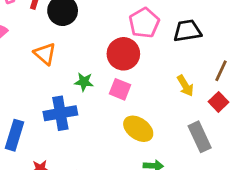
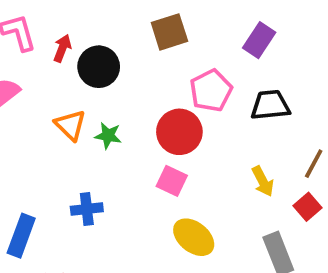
green star: (84, 82) -> (108, 136), moved
blue cross: (60, 113) -> (87, 209), size x0.7

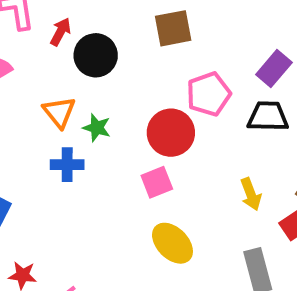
purple rectangle: (259, 40) -> (274, 68), moved
pink square: (172, 181) -> (157, 182), turned 36
blue cross: (87, 209) -> (67, 165), moved

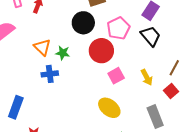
black circle: (96, 55) -> (83, 23), moved
black trapezoid: (268, 116) -> (151, 36), turned 55
pink square: (157, 182) -> (116, 76), moved

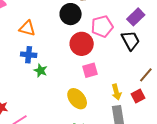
orange triangle: (42, 47) -> (27, 28), turned -42
green star: (63, 53) -> (41, 71), moved
yellow arrow: (147, 77) -> (116, 92), moved

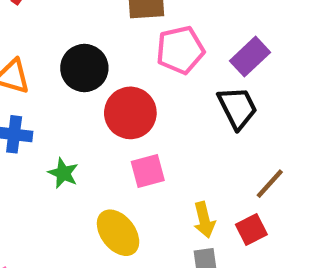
black circle: (71, 14) -> (84, 68), moved
pink pentagon: (102, 26) -> (180, 50), moved
green star: (41, 71) -> (63, 173), moved

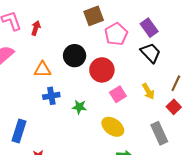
purple rectangle: (250, 57) -> (149, 28), turned -66
yellow arrow: (204, 220) -> (148, 91), moved

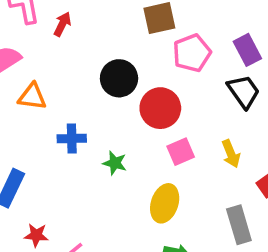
orange triangle: (43, 70) -> (32, 97), moved
yellow ellipse: (113, 127) -> (165, 203), turned 65

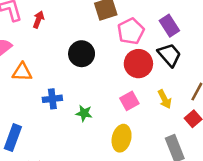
red circle: (160, 108) -> (138, 64), moved

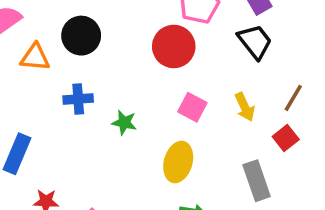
black circle: (82, 54) -> (81, 36), moved
red circle: (138, 64) -> (174, 46), moved
pink square: (129, 101) -> (192, 107), turned -36

